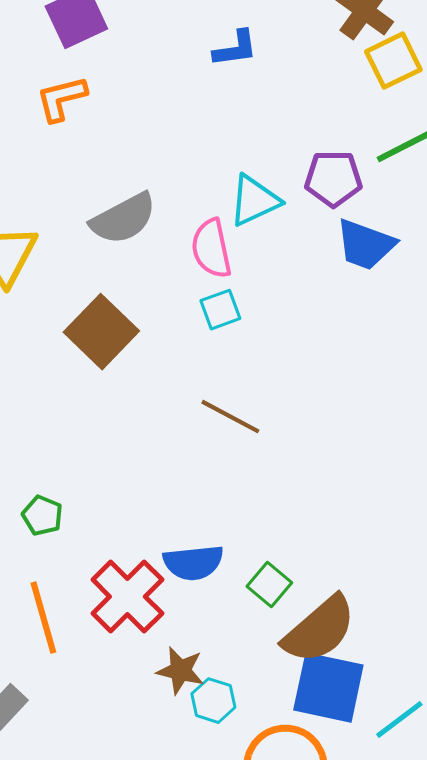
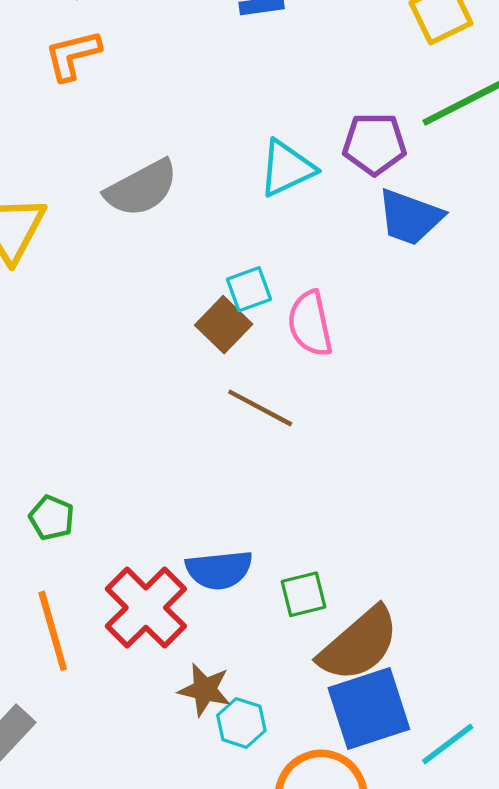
pink semicircle: (211, 249) -> (310, 324), moved
brown square: (101, 332) -> (224, 325), moved, size x0.7
green square: (269, 585) -> (303, 594), turned 36
blue square: (328, 688) -> (369, 709), turned -30

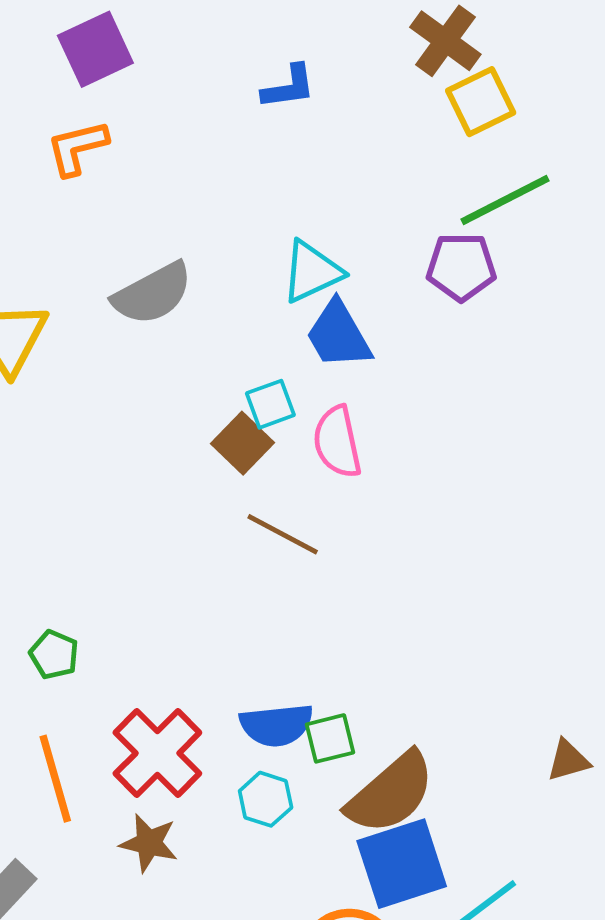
purple pentagon: (374, 144) -> (461, 267), moved
blue trapezoid: (410, 217) -> (338, 335), moved, turned 40
blue semicircle: (219, 570) -> (276, 725), moved
brown star: (205, 690) -> (149, 843), moved
cyan hexagon: (241, 723) -> (266, 799), moved

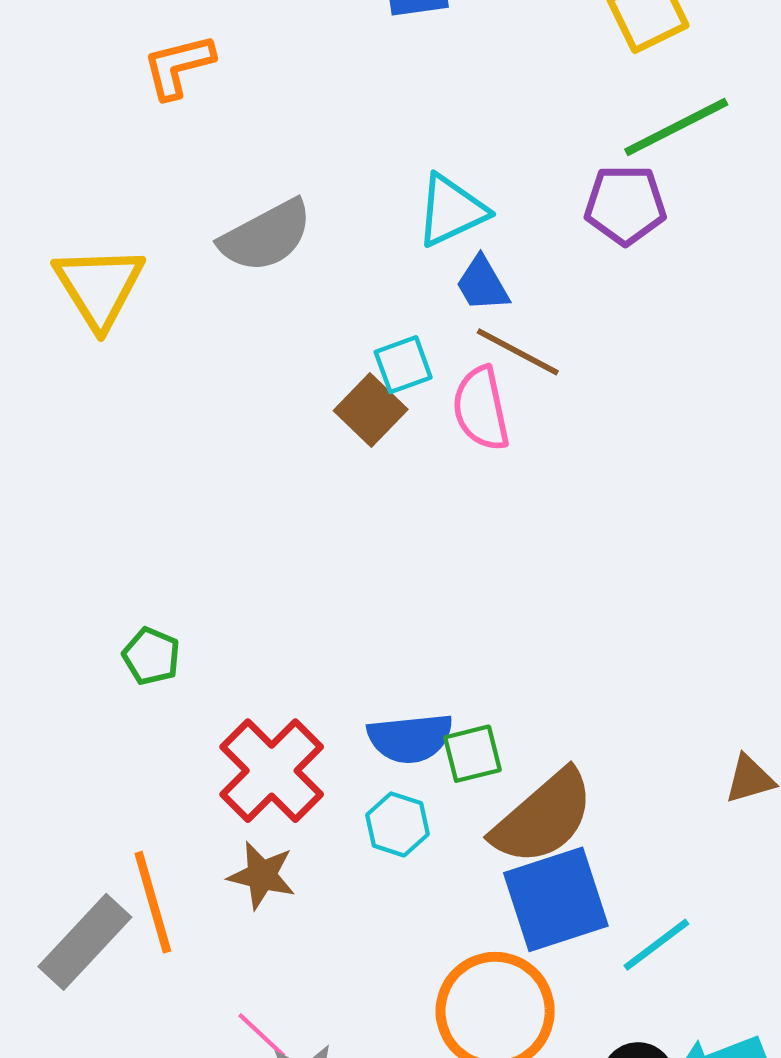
blue trapezoid: (338, 335) -> (482, 284), size x0.7
brown line: (283, 534) -> (518, 352), moved
orange line: (55, 779) -> (153, 902), moved

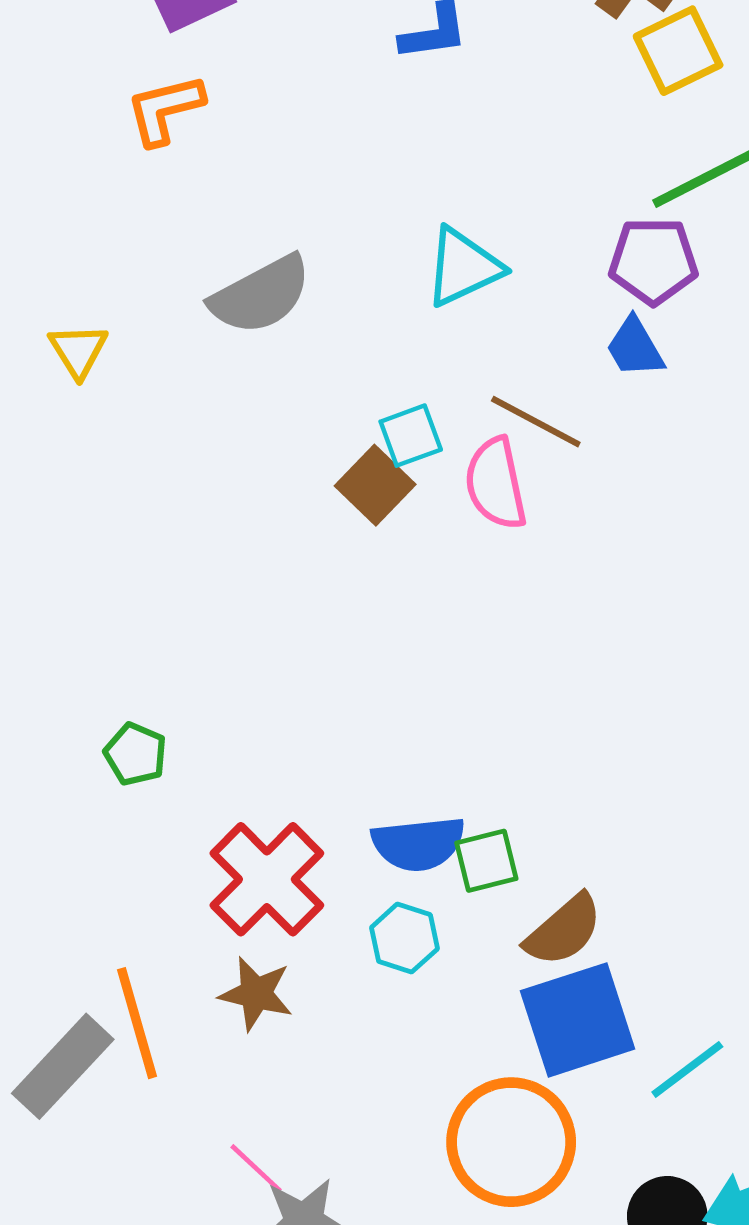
blue trapezoid: (482, 284) -> (635, 347), moved
yellow triangle: (99, 287) -> (78, 351), size x0.6
brown semicircle: (543, 817) -> (564, 930), size x0.7

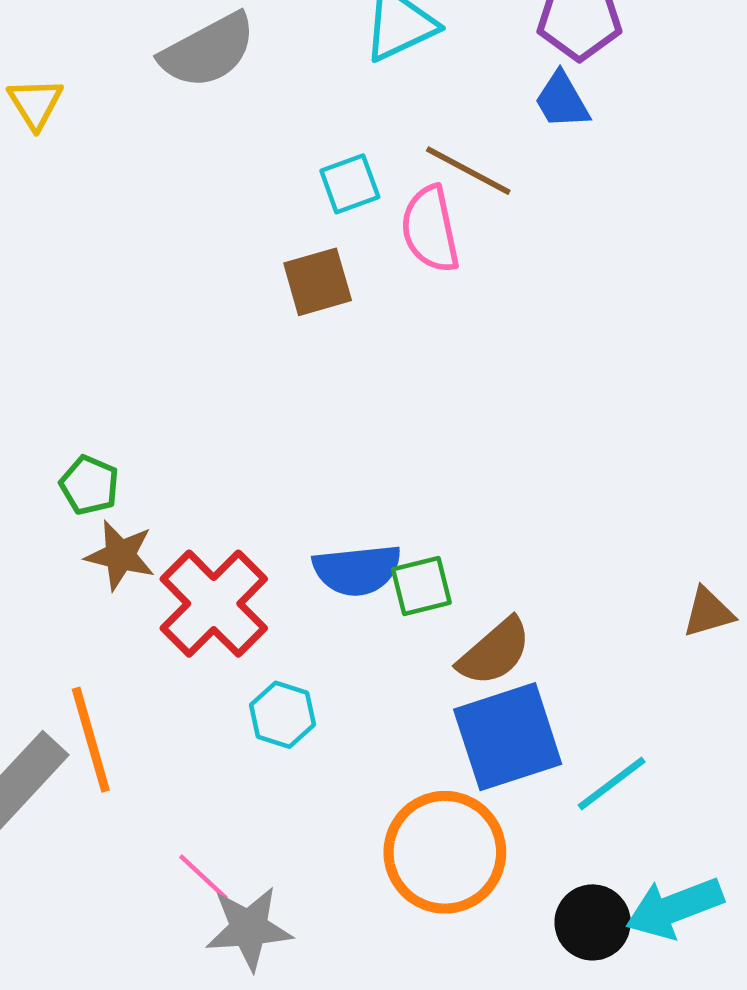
brown square: (375, 485) -> (318, 282), moved, turned 30
cyan hexagon: (404, 938) -> (282, 715), moved
brown star: (256, 994) -> (120, 555), moved

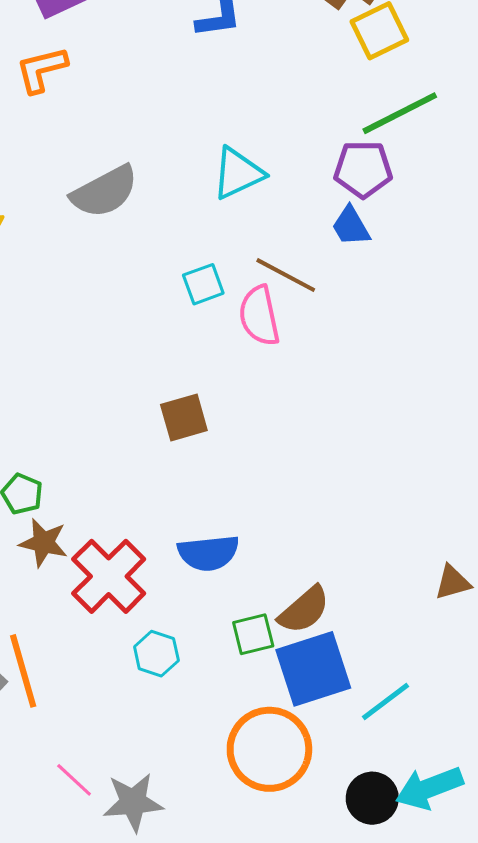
brown square: (318, 282) -> (184, 418), moved
green square: (421, 586) -> (253, 634), moved
pink line: (203, 877) -> (74, 780), moved

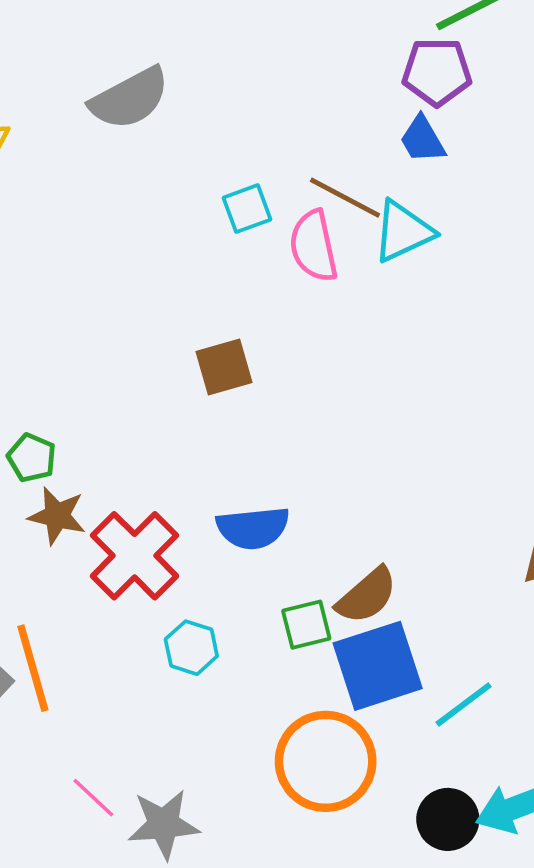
cyan triangle: (238, 173) -> (403, 232), moved

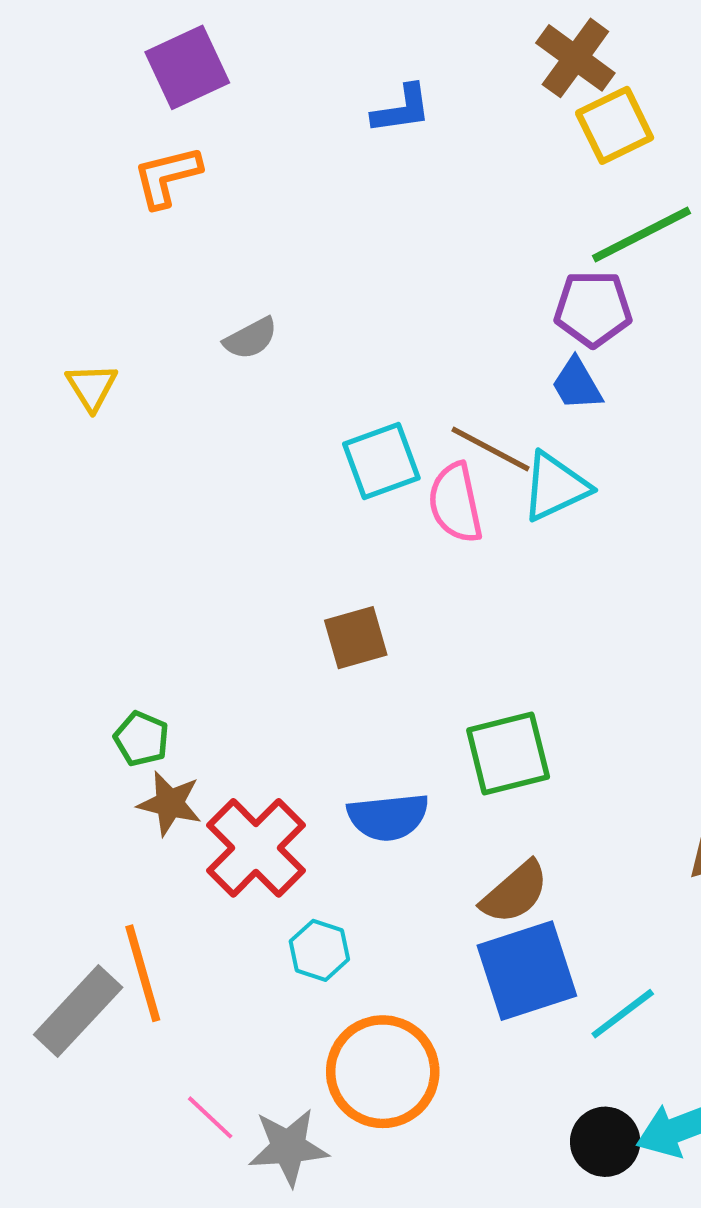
gray semicircle: (130, 98) -> (251, 338), size x0.6
cyan square: (247, 209) -> (381, 461), size x1.4
green square: (306, 625) -> (508, 754), moved, size x1.5
orange circle: (326, 761) -> (383, 1072), moved

